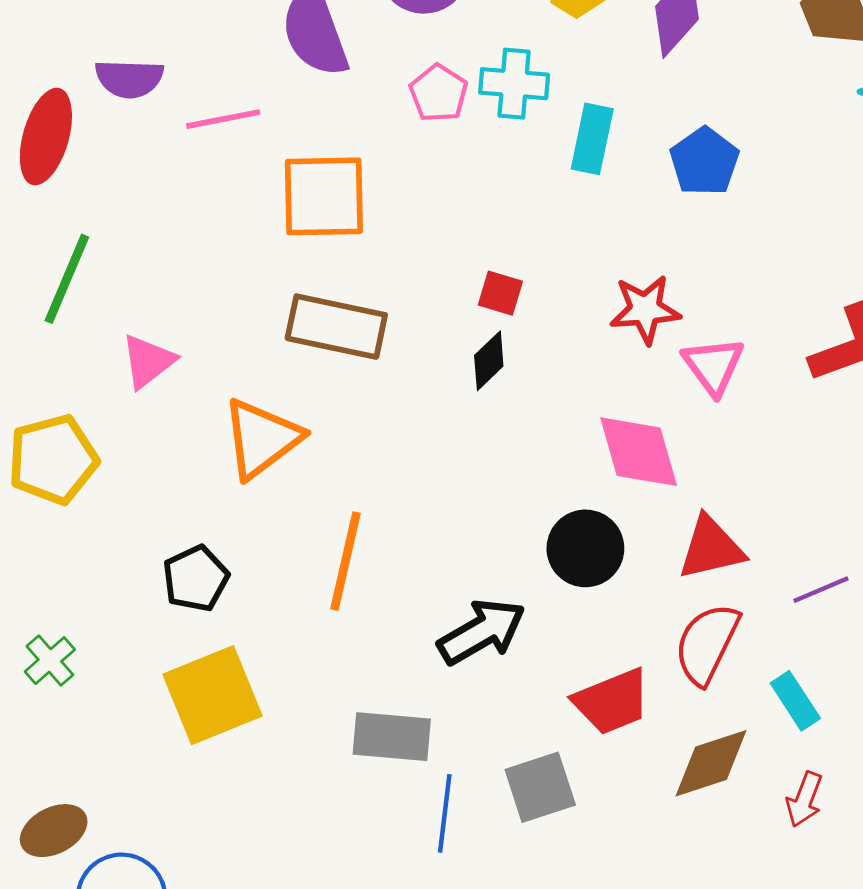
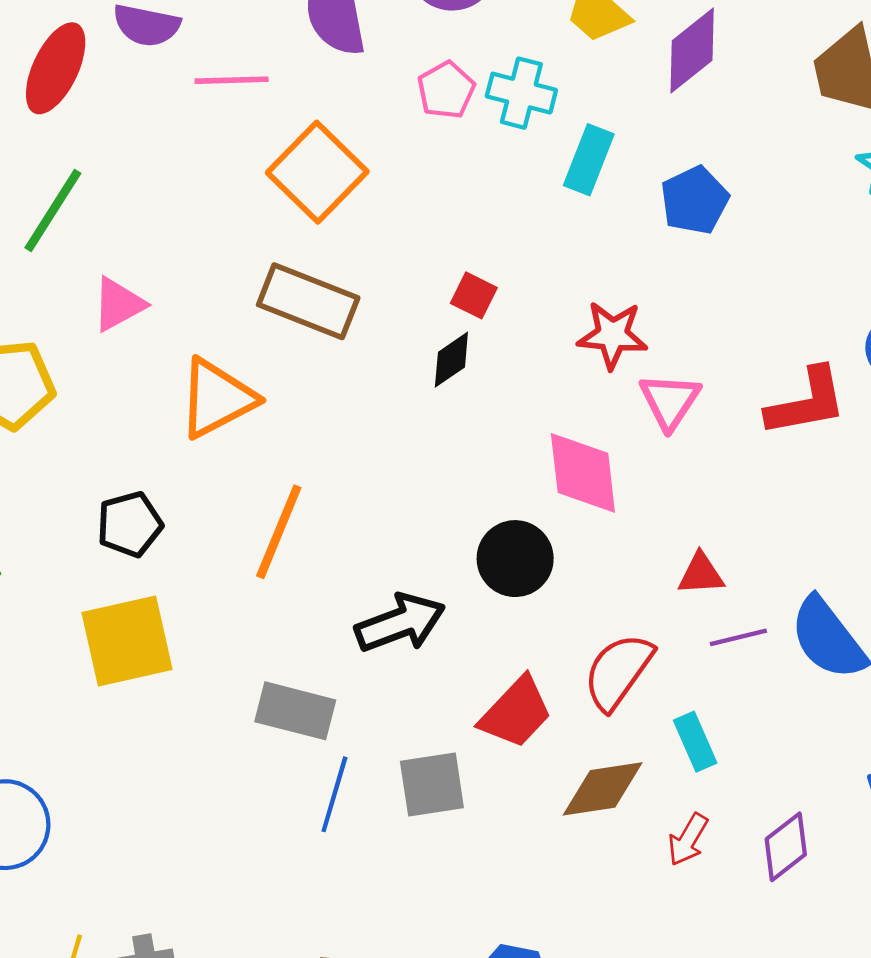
orange square: (324, 196) -> (317, 172), turned 36
red triangle: (711, 548) -> (701, 574), moved, size x0.7
red trapezoid: (612, 702) -> (516, 713), turned -34

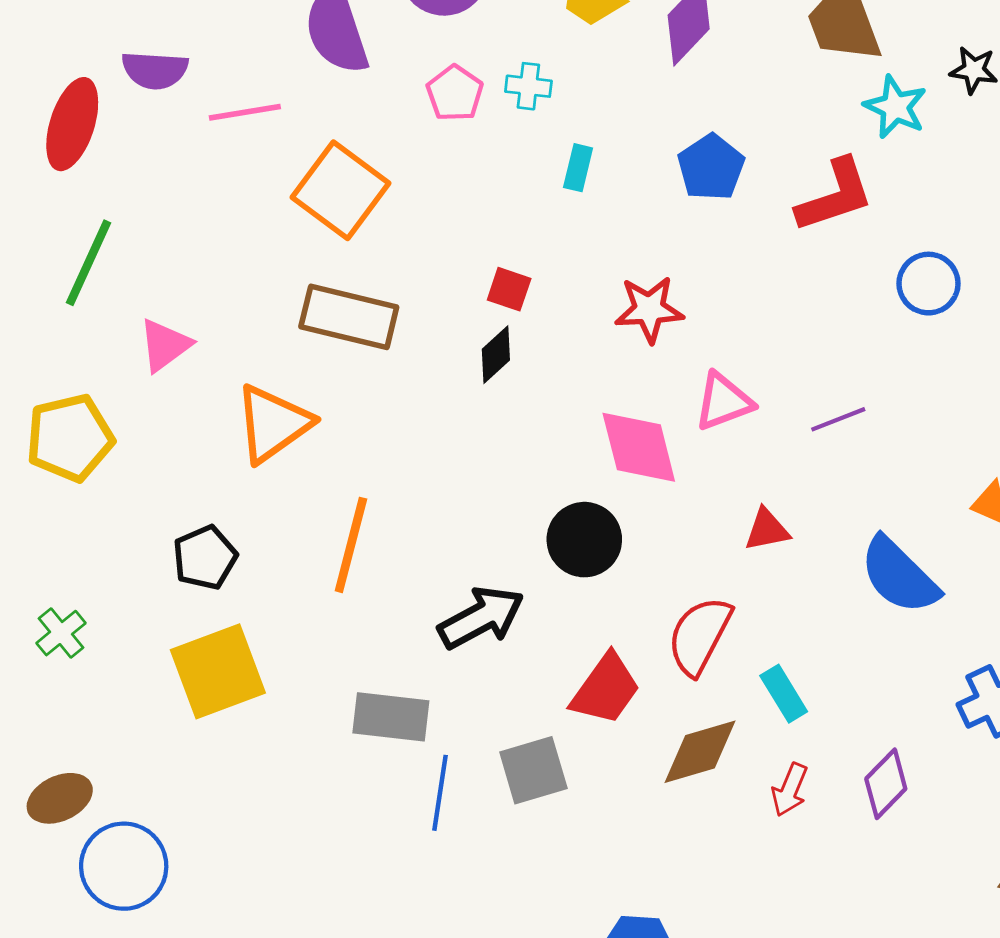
cyan cross: (521, 93) -> (528, 86), size x0.7
cyan rectangle: (589, 160) -> (578, 168), moved, size x0.7
pink triangle: (670, 401) -> (723, 402), moved, turned 44
red L-shape: (807, 402) -> (835, 196), moved
purple line: (738, 637) -> (838, 419), moved

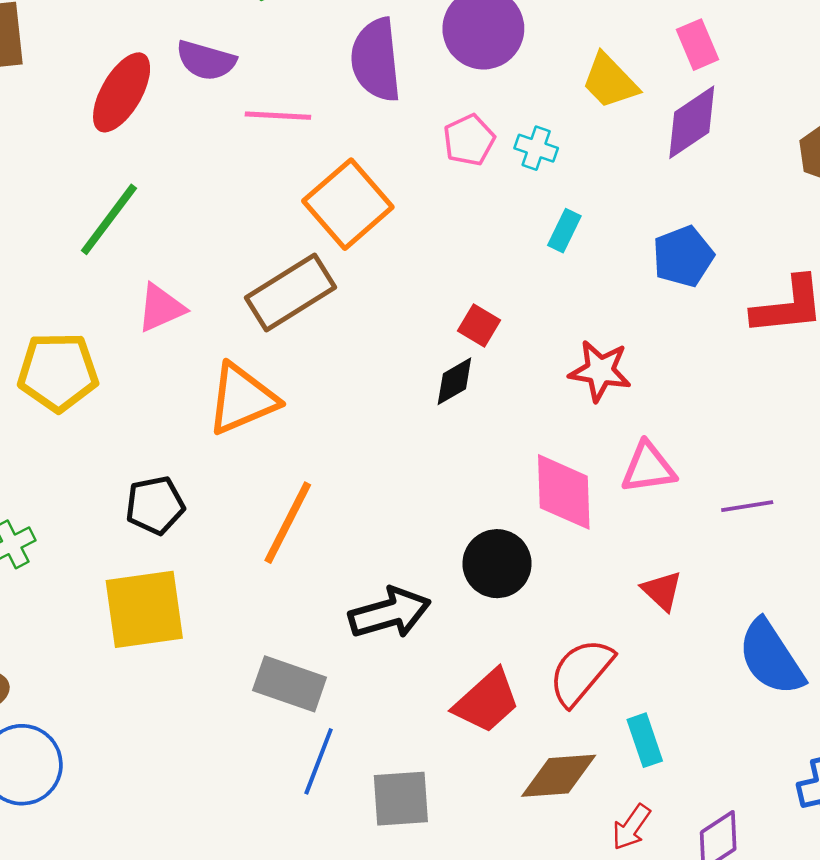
brown rectangle: (349, 317) -> (290, 293), moved, turned -58
red triangle: (767, 530) -> (662, 591), turned 42
gray square: (533, 770) -> (401, 799), moved

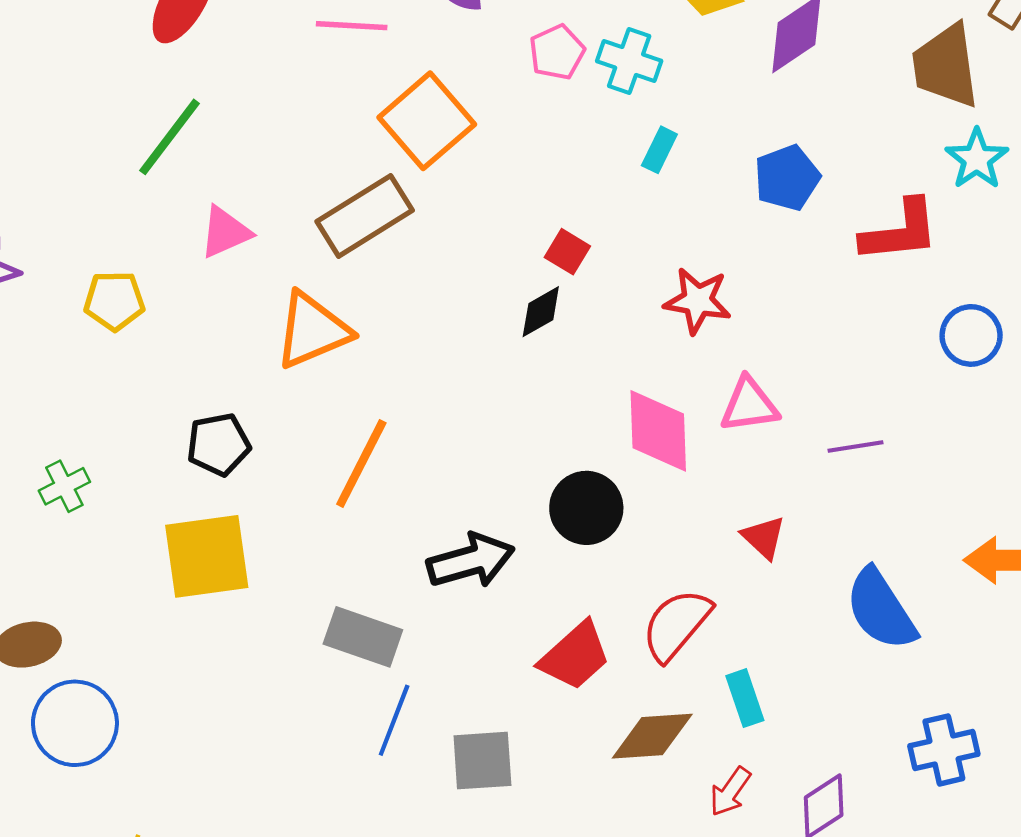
cyan cross: (536, 148) -> (629, 61), size x1.4
yellow pentagon: (58, 372) -> (114, 301), size x0.7

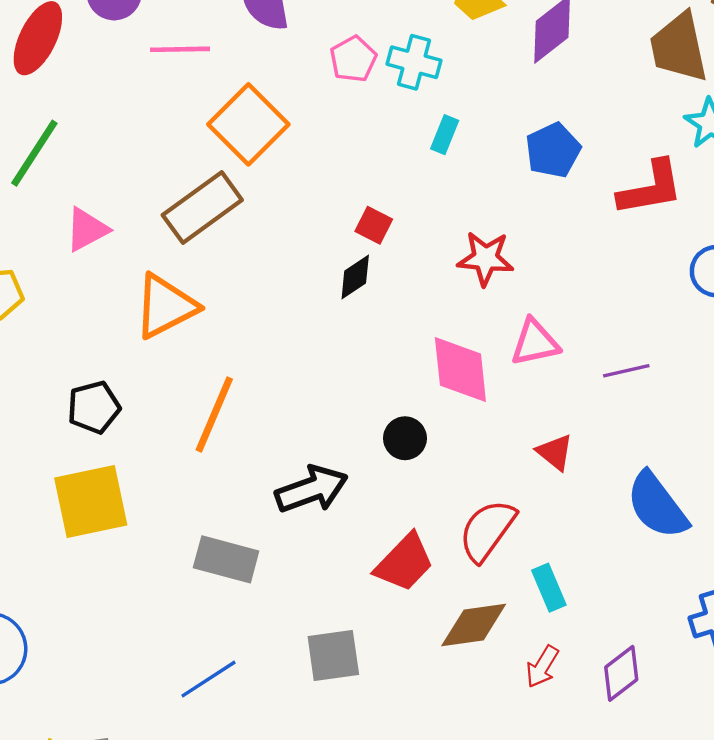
black circle: (586, 508) -> (405, 438), size x0.7
blue line: (394, 720) -> (208, 679), moved, turned 40

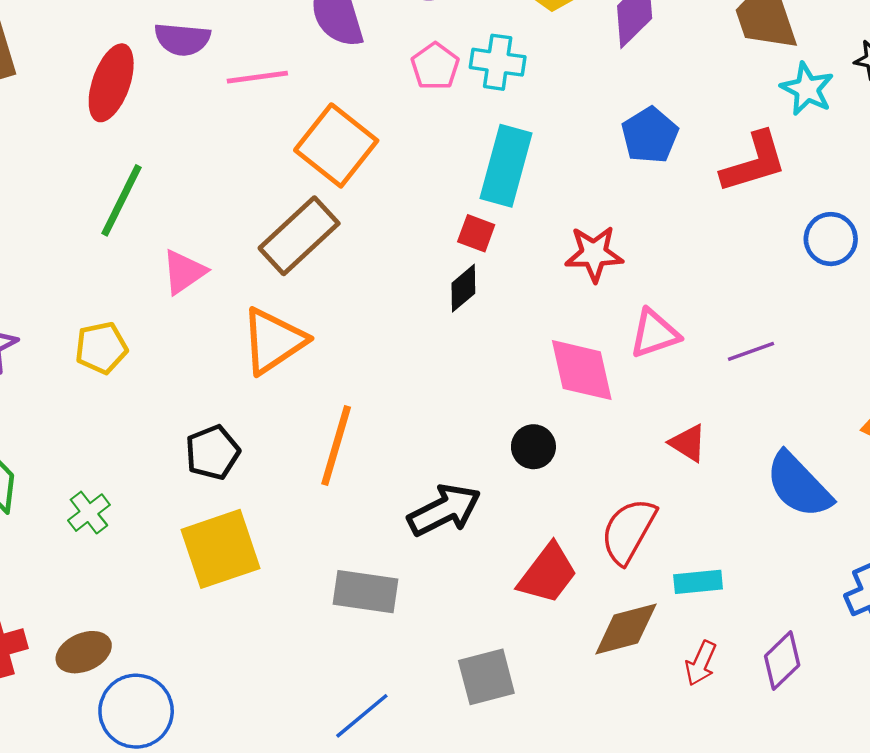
cyan rectangle: (445, 135) -> (506, 166), moved, size x2.0
cyan rectangle: (549, 588) -> (698, 582), turned -66

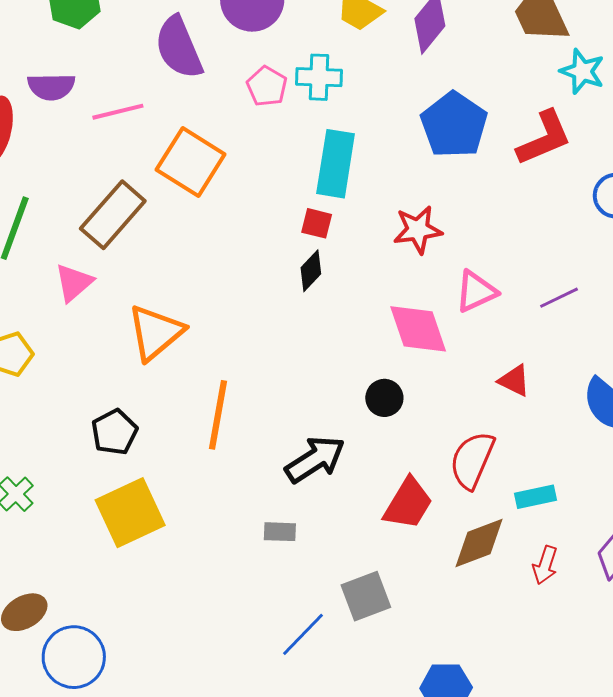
blue pentagon: (650, 135) -> (454, 125), size x1.4
brown rectangle: (299, 236) -> (113, 215), moved
gray rectangle: (365, 592) -> (280, 532), moved, size x0.6
blue line: (362, 716) -> (303, 634), moved

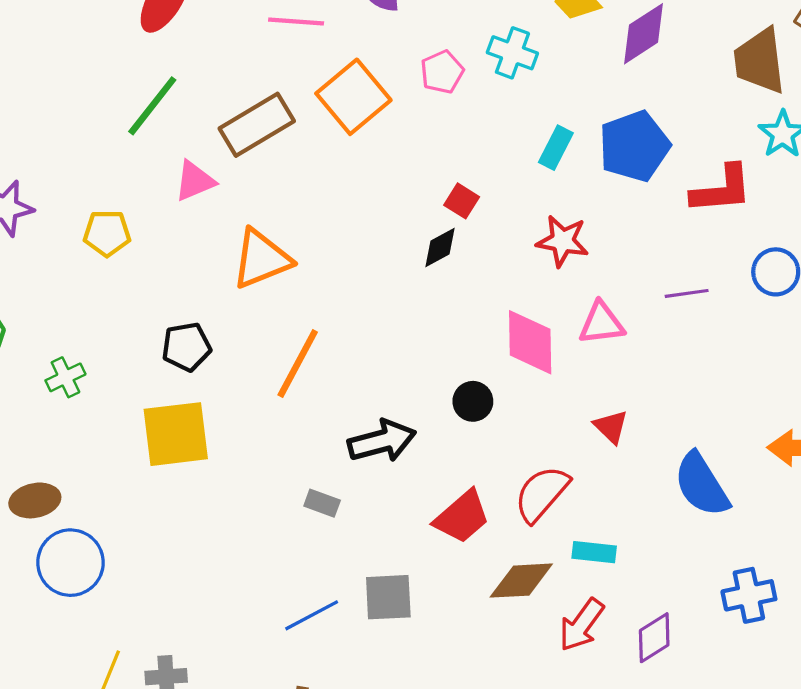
pink pentagon: (267, 86) -> (442, 72), moved
cyan rectangle: (336, 164) -> (556, 148), moved, size x0.6
purple line: (559, 298) -> (687, 293), moved
red arrow: (545, 565) -> (581, 625), size x1.4

